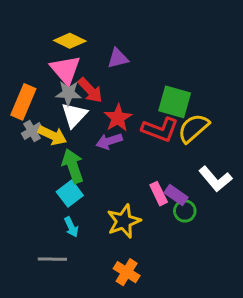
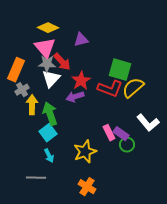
yellow arrow: (52, 135) -> (32, 105), moved, turned -114

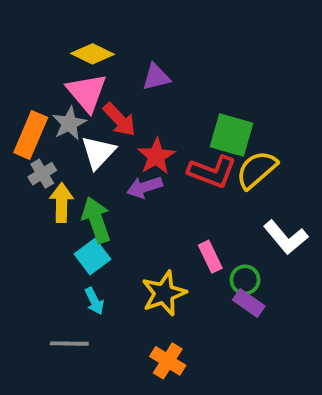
gray star: (47, 64) -> (69, 123), moved, turned -30
purple rectangle: (121, 134) -> (249, 303), moved

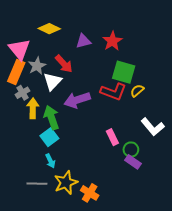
pink triangle: (87, 92) -> (19, 49), moved
red star: (156, 156) -> (112, 41), moved
yellow semicircle: (257, 170) -> (137, 91), size x0.6
purple arrow: (145, 187) -> (77, 100), size x1.4
yellow star: (164, 293) -> (66, 183), moved

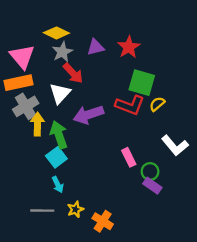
gray star: (37, 66) -> (62, 52), moved
orange rectangle: (16, 72) -> (19, 83), turned 55
gray cross: (22, 93) -> (26, 106), size x1.5
yellow star: (66, 183) -> (75, 209), size x0.6

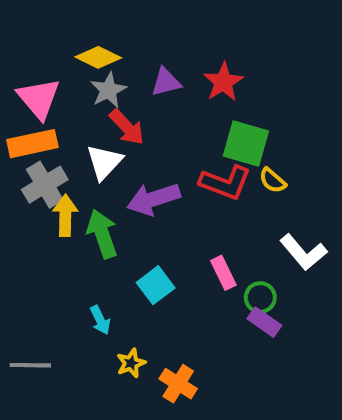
yellow semicircle: (157, 104) -> (273, 180), turned -98
cyan square: (56, 157) -> (156, 285), moved
gray line: (42, 211) -> (30, 365), moved

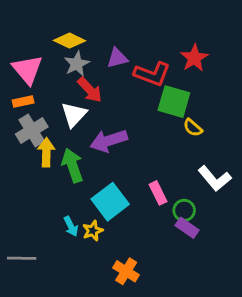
red star: (223, 82) -> (194, 58), moved
orange rectangle: (32, 144) -> (23, 102), size x0.6
red L-shape: (225, 183) -> (152, 74), moved
cyan square: (156, 285) -> (110, 202), size x1.4
yellow star: (131, 363) -> (93, 231), moved

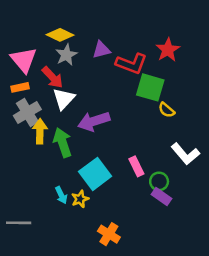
red arrow: (90, 90) -> (52, 77), moved

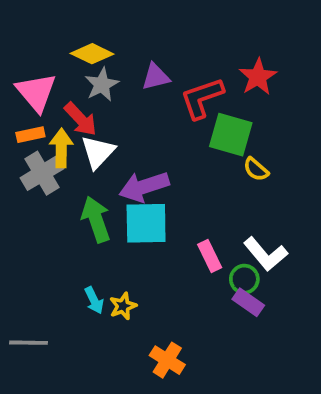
red L-shape: (131, 64) -> (202, 98), turned 140
yellow arrow: (40, 131) -> (61, 148), moved
white L-shape: (185, 154) -> (266, 254), moved
cyan square: (95, 174) -> (146, 223), moved, turned 36

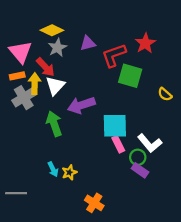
yellow semicircle: (256, 169) -> (165, 94), moved
cyan square: (146, 223) -> (115, 126), moved

